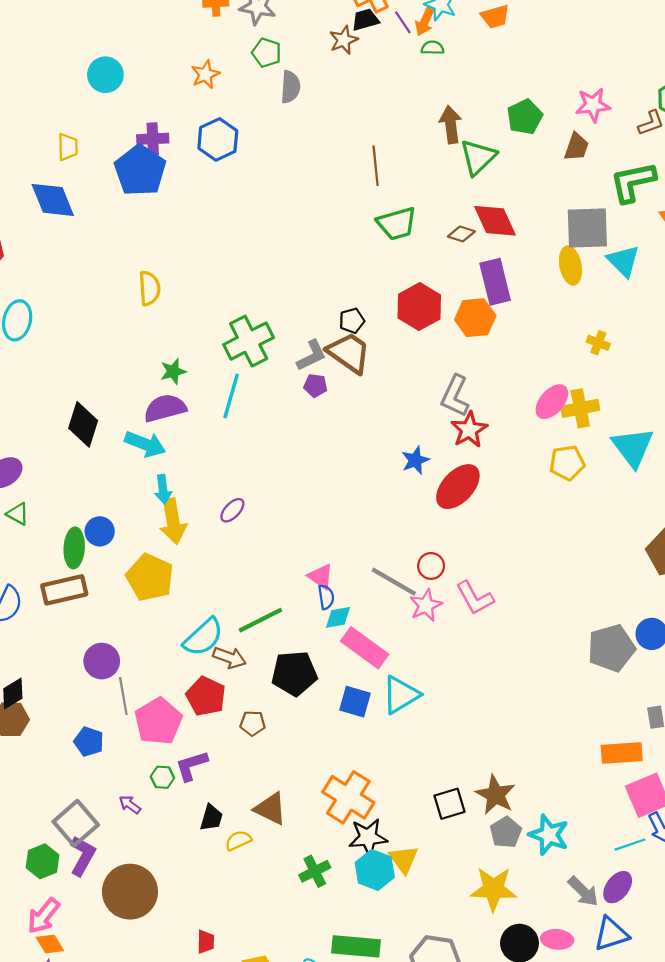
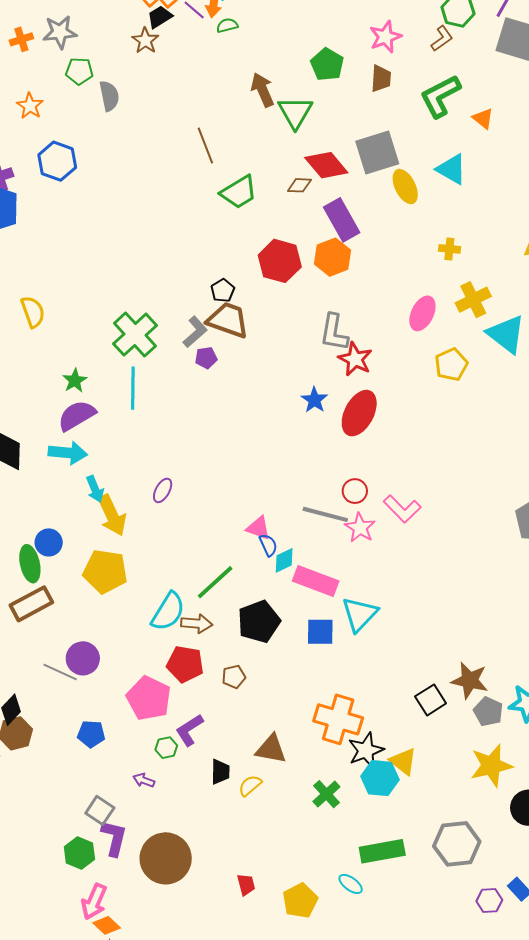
gray square: (587, 228) -> (377, 152), moved
yellow cross: (580, 408) -> (473, 300), moved
gray line: (123, 696) -> (60, 672), moved, turned -40
gray square: (76, 823) -> (100, 810), size x0.7

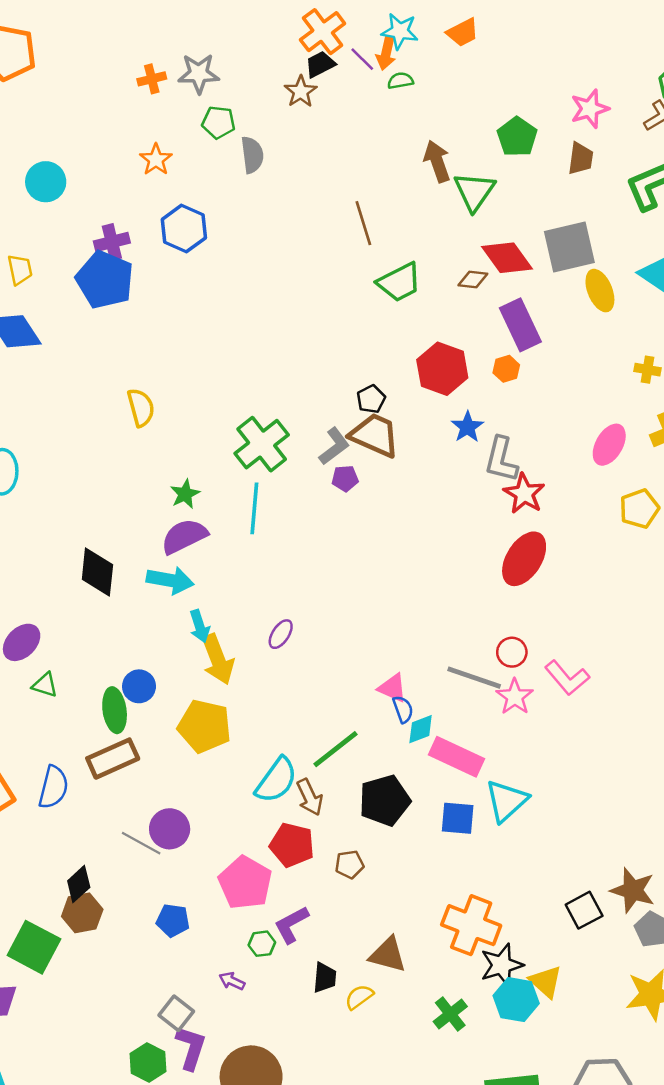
orange hexagon: (333, 257) -> (506, 369), size x0.6
blue star: (314, 400) -> (467, 427), moved
brown arrow: (197, 623) -> (310, 797), turned 56

